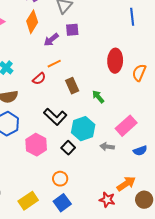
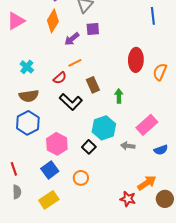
green arrow: (98, 97) -> (119, 96), turned 40
black L-shape: (55, 117) -> (71, 102), moved
blue square: (62, 203) -> (50, 170), moved

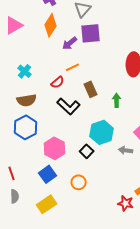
purple square: (93, 29) -> (91, 33), size x1.5

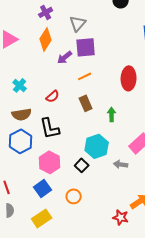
orange line: (73, 67) -> (85, 76), moved
black L-shape: (69, 106) -> (50, 128), moved, turned 35

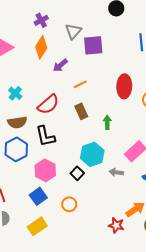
purple square: (86, 47) -> (93, 45), moved
red semicircle: (53, 96) -> (48, 104), size x1.6

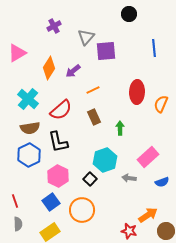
orange diamond: (41, 47) -> (49, 68), moved
cyan cross: (15, 93) -> (28, 99), size x1.5
orange circle: (69, 204) -> (82, 210), size x1.6

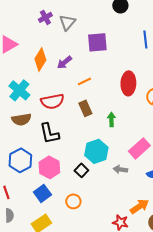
gray triangle: (86, 37) -> (67, 22), moved
red semicircle: (61, 110) -> (52, 101), turned 30
blue hexagon: (29, 155) -> (20, 160), moved
orange circle: (82, 210) -> (73, 201), size x0.6

